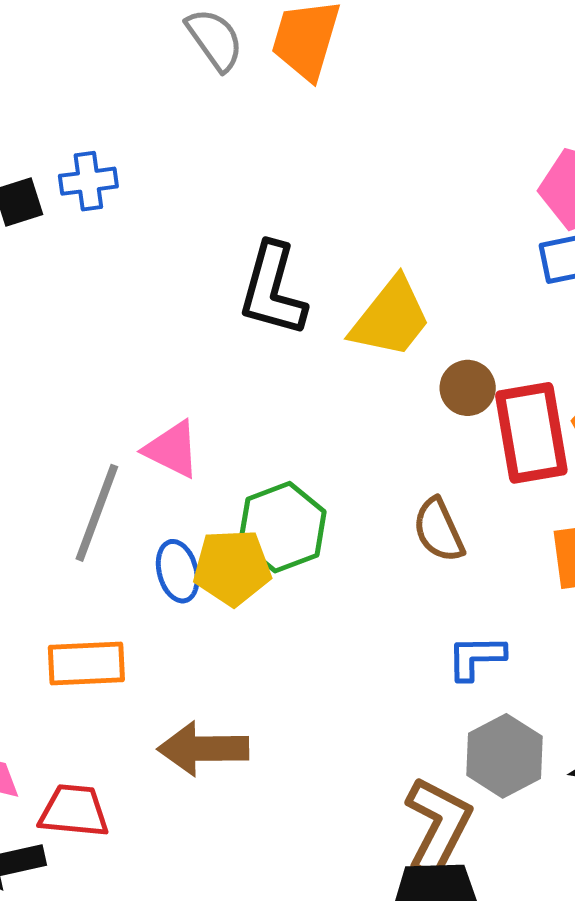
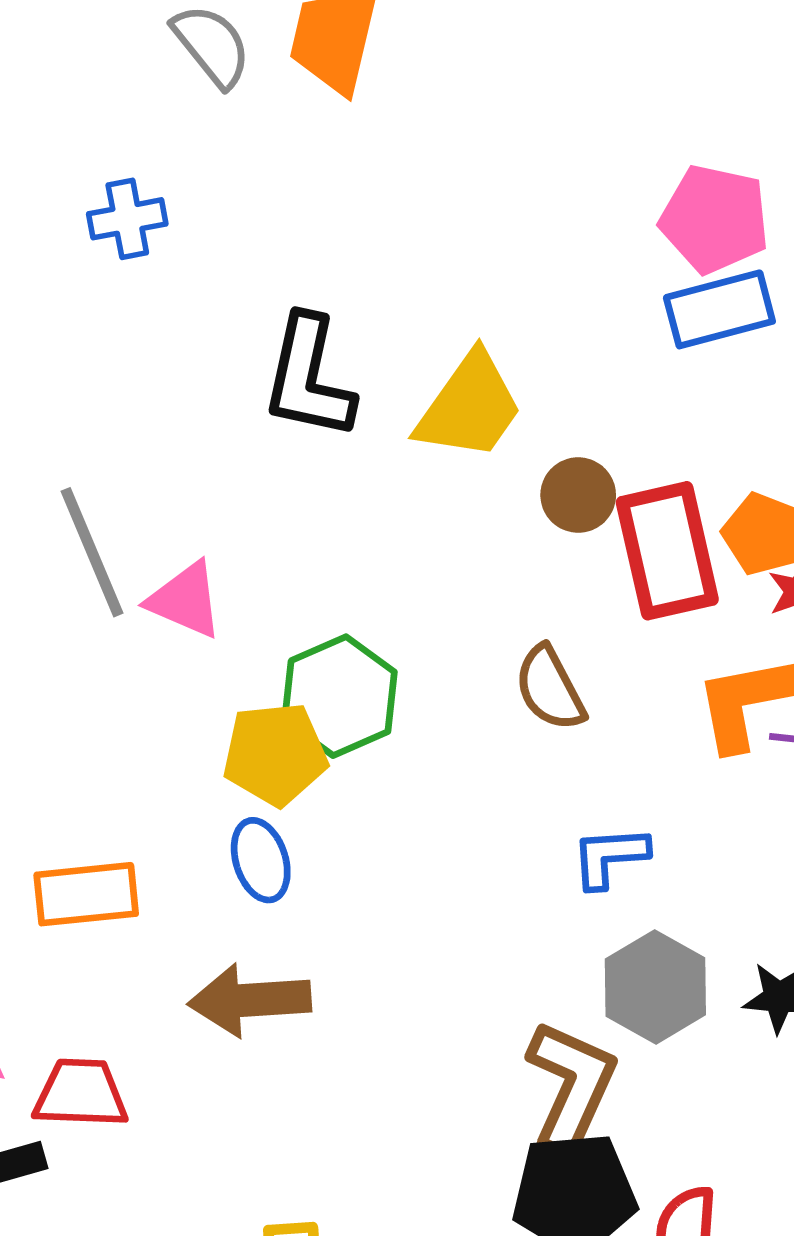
blue cross: (88, 181) -> (127, 219), moved
gray line: (97, 513) -> (92, 552), moved, turned -40
blue ellipse: (178, 571) -> (261, 860), moved

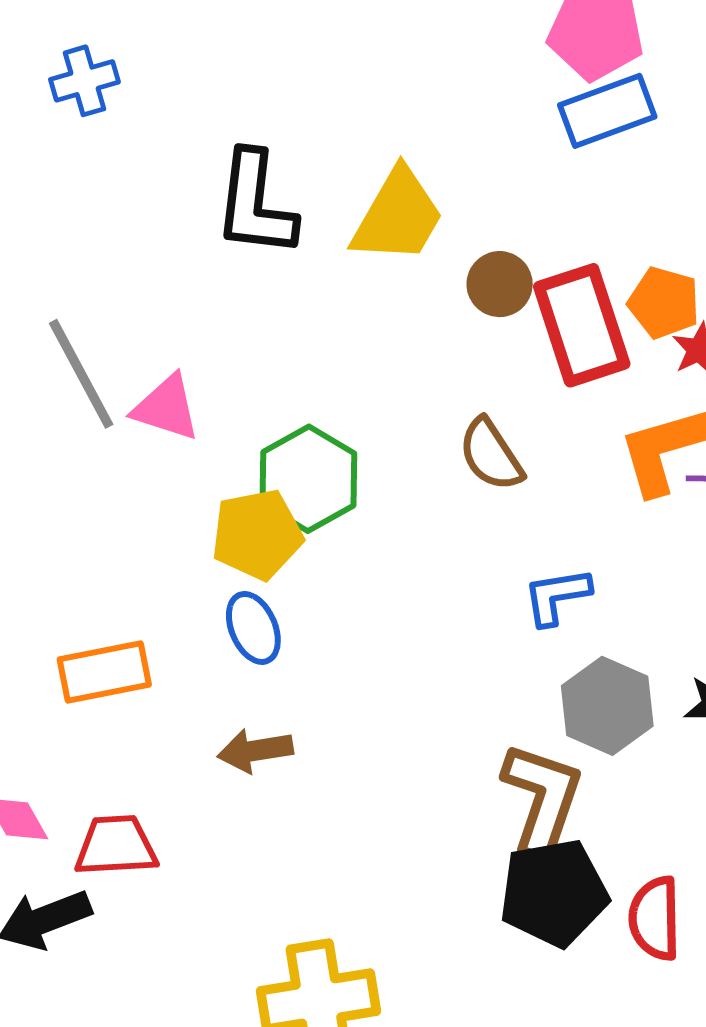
brown arrow: (250, 1000) -> (255, 751), size x0.7

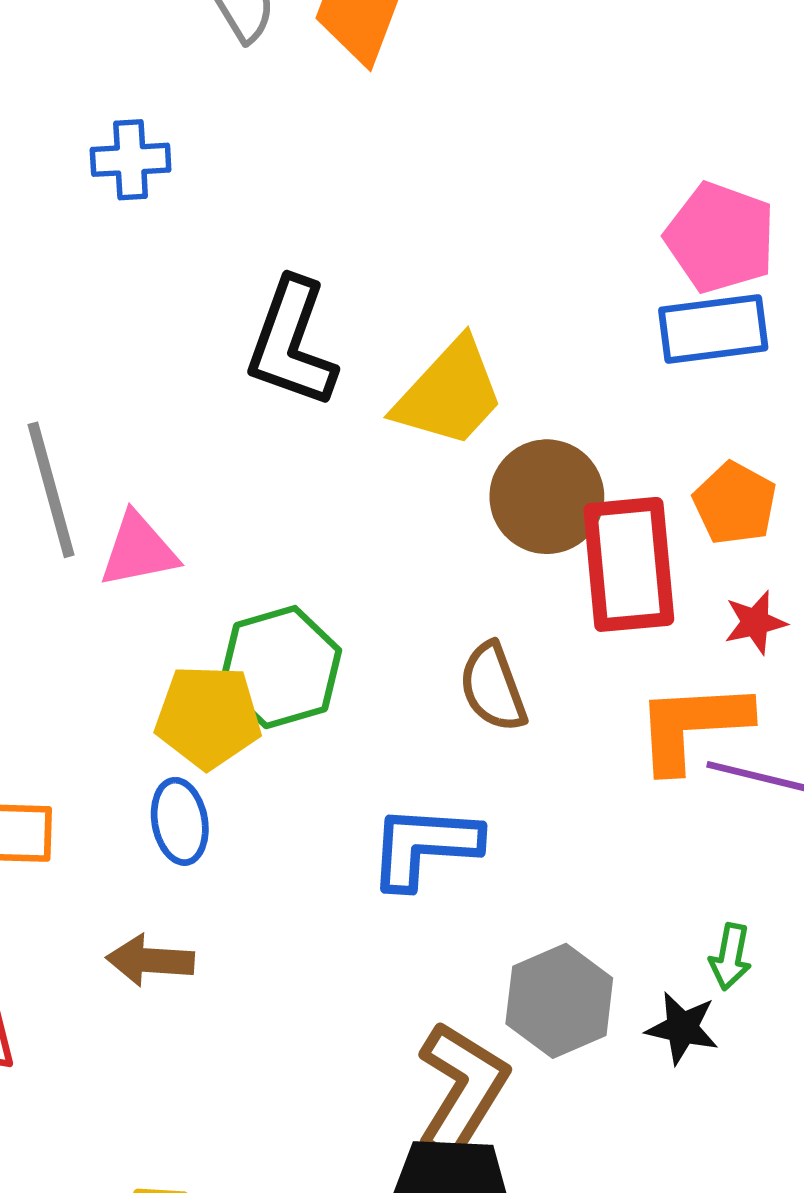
brown circle: (500, 284) -> (547, 497), size x1.5
orange pentagon: (664, 303) -> (735, 503), moved
pink triangle: (166, 408) -> (138, 550), turned -42
blue L-shape: (557, 596) -> (424, 846), moved, size x1.4

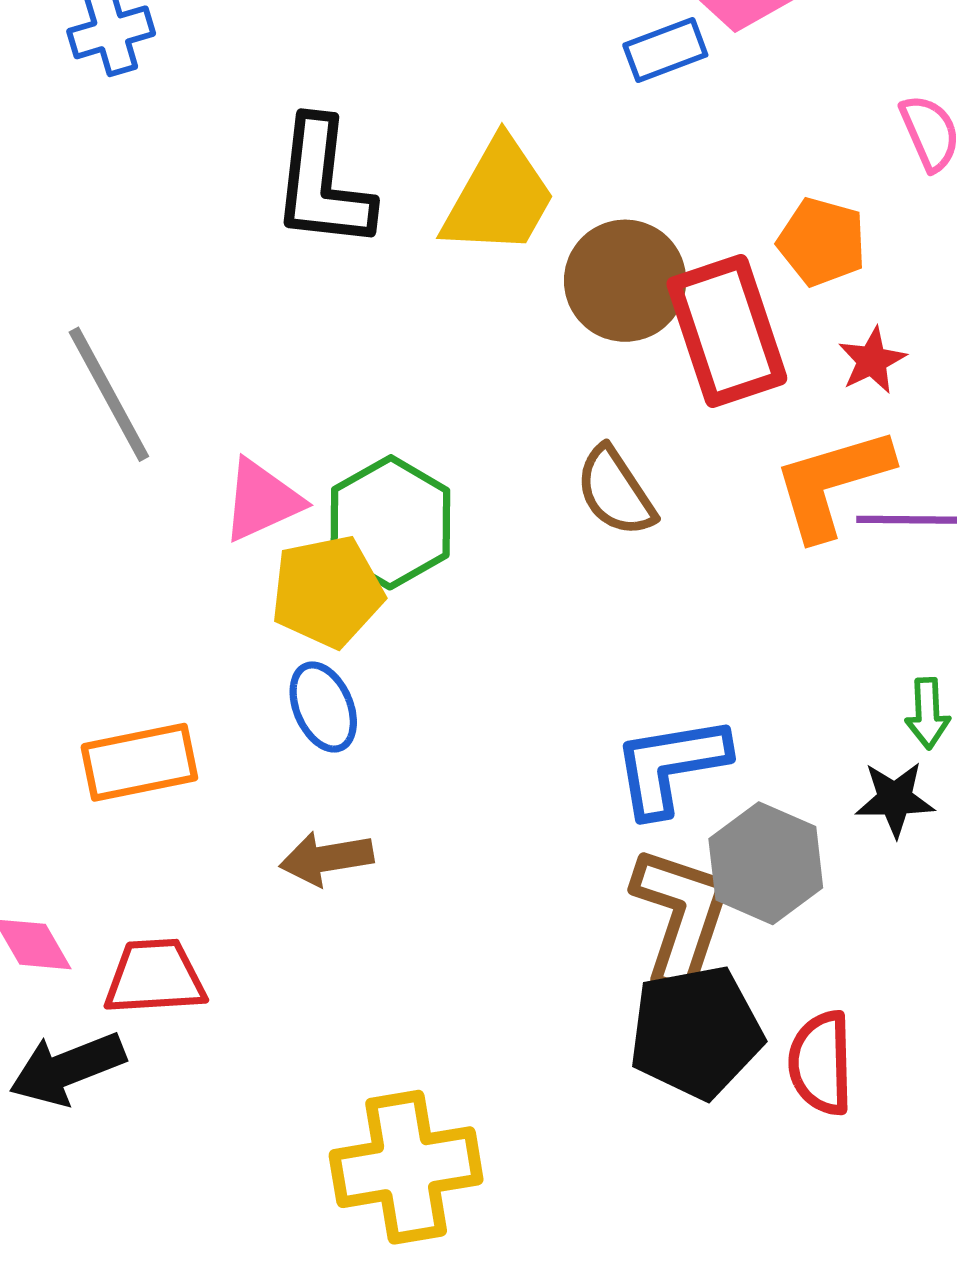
blue rectangle: (713, 329) -> (665, 50), moved, size x0.7
pink triangle: (138, 550) -> (262, 500), moved
blue L-shape: (424, 846) -> (671, 766), moved
gray hexagon: (559, 1001) -> (766, 863), moved

